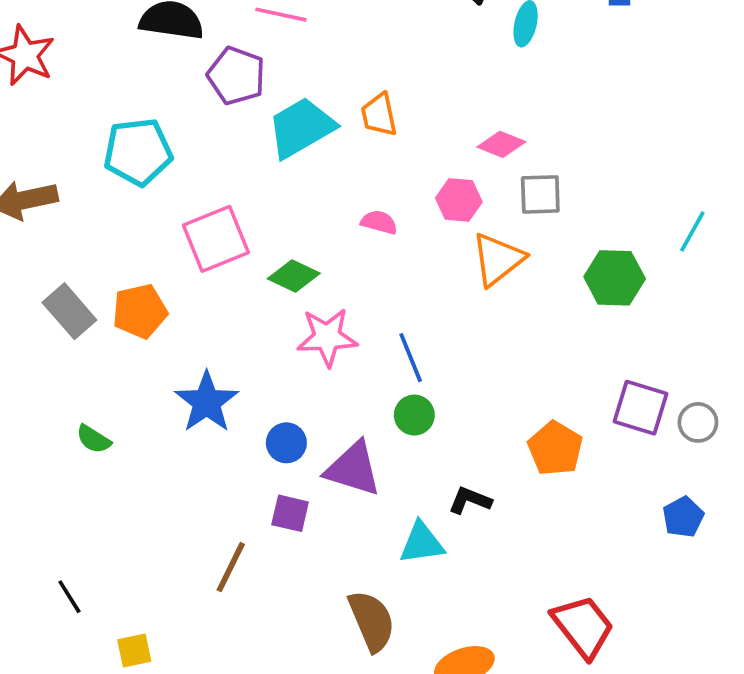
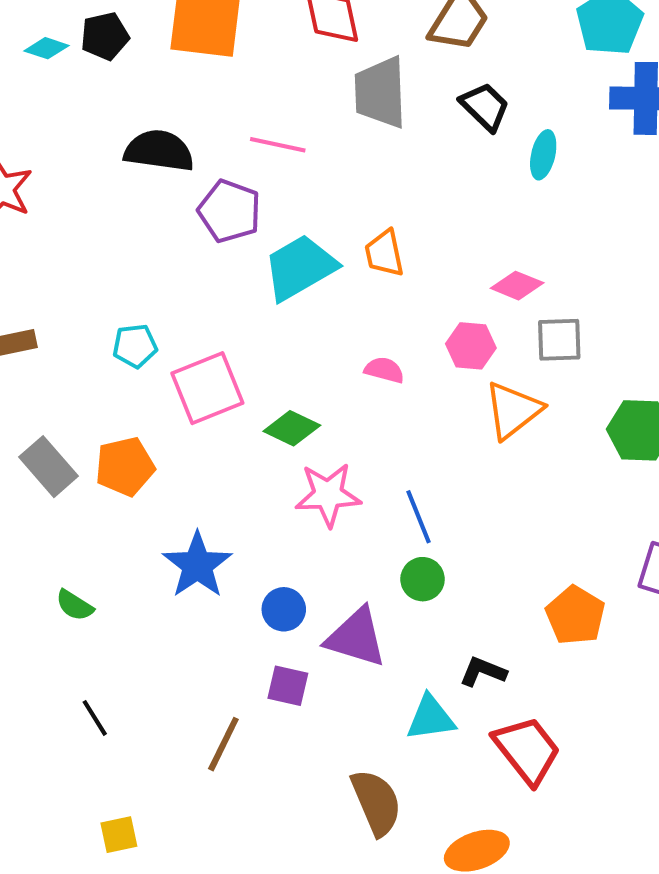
cyan pentagon: (138, 152) -> (135, 346), moved, size x0.6
black line: (69, 597) -> (95, 718), moved
red trapezoid: (583, 626) -> (527, 750), moved

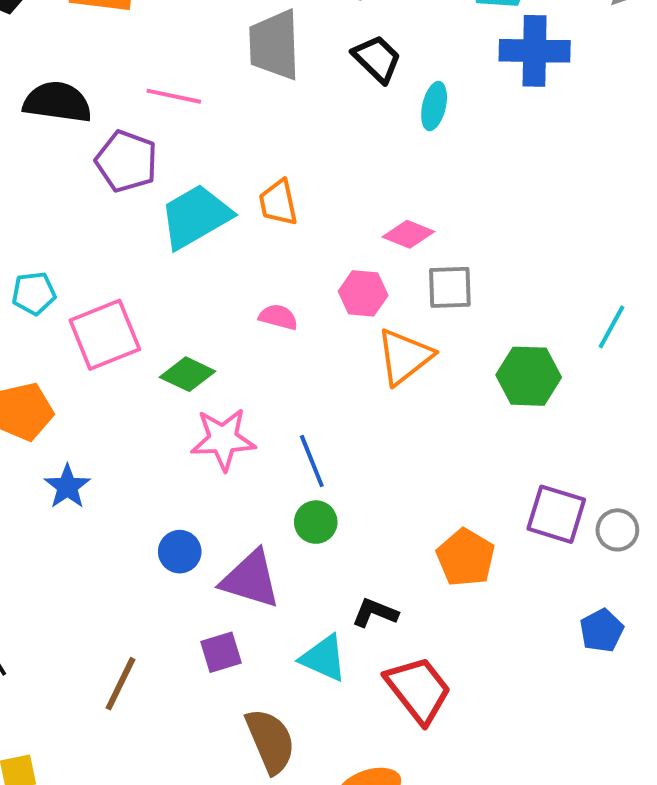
blue star: (197, 565) -> (67, 487), moved, size x0.7
purple square: (288, 686) -> (221, 652), moved, turned -30
cyan triangle: (431, 718) -> (324, 658), turned 32

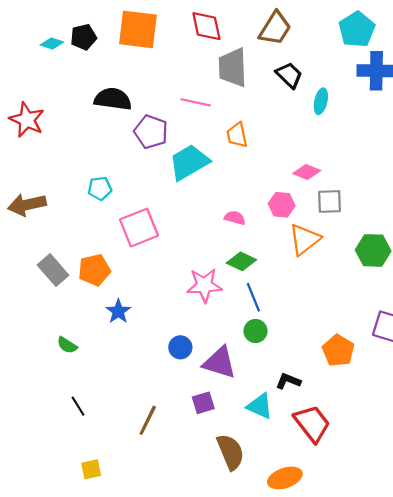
pink line: (174, 96) -> (196, 102), moved
orange trapezoid: (278, 203) -> (237, 135), moved
cyan pentagon: (34, 293) -> (100, 188), moved
green diamond: (188, 374) -> (241, 261), moved

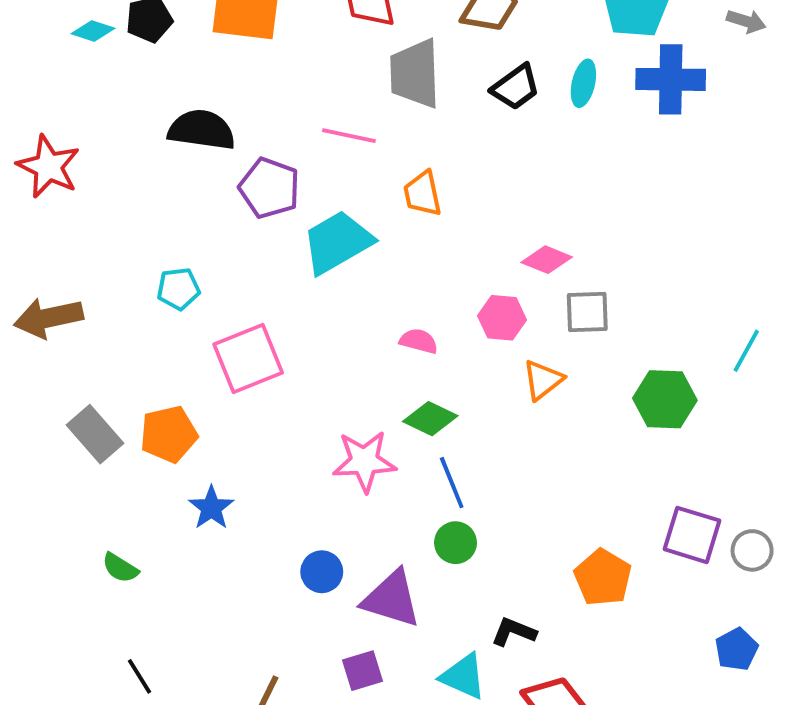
black trapezoid: (289, 75) -> (516, 87), turned 100
cyan ellipse: (321, 101) -> (583, 83), moved
orange triangle: (304, 240) -> (543, 380), size x0.7

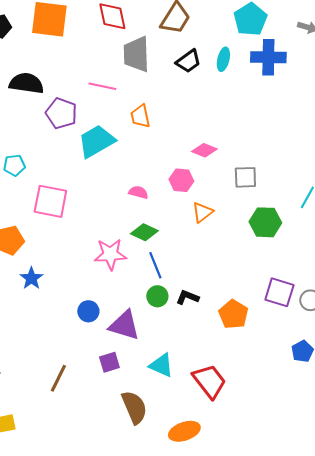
gray square: (587, 312) -> (245, 177), moved
pink square: (248, 359) -> (50, 201), turned 33
black L-shape: (514, 632) -> (187, 297), moved

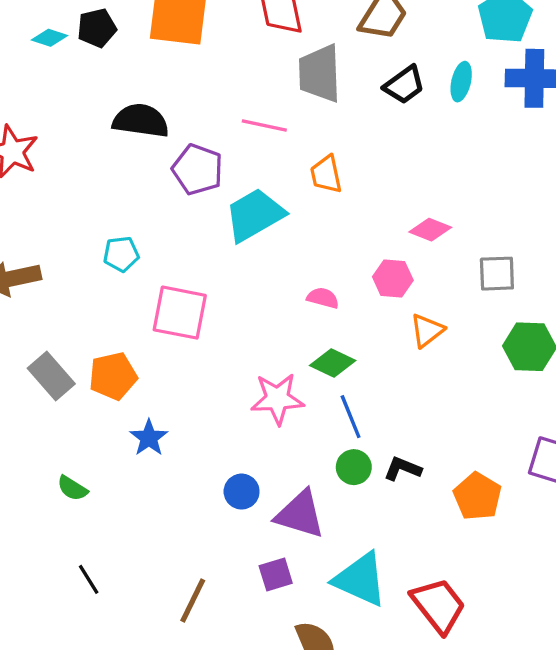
cyan triangle: (161, 365) -> (360, 579), size x1.4

